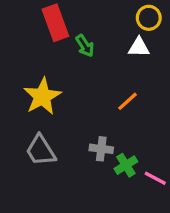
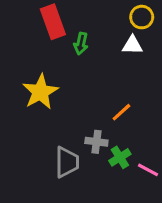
green arrow: (85, 46) -> (81, 44), turned 45
orange line: (127, 101) -> (121, 112), moved
gray trapezoid: (41, 150) -> (67, 162), moved, turned -148

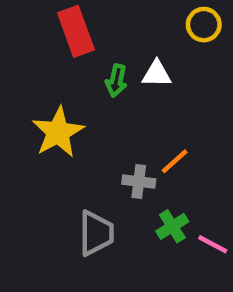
green arrow: (81, 44) -> (116, 81), moved
white triangle: (132, 45) -> (157, 74), moved
gray cross: (96, 142) -> (139, 182), moved

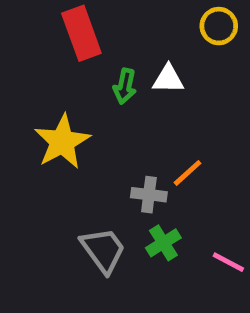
green cross: (172, 226) -> (163, 243), moved
gray trapezoid: (96, 233) -> (103, 250), turned -36

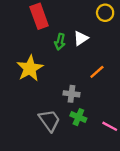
white triangle: (168, 79) -> (81, 38), turned -35
orange line: (187, 173) -> (97, 72), moved
green cross: (163, 243) -> (78, 117), turned -35

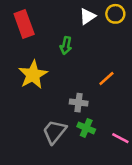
red rectangle: (39, 16) -> (24, 24), moved
white triangle: (81, 38) -> (87, 16), moved
gray trapezoid: (49, 121) -> (54, 132), turned -105

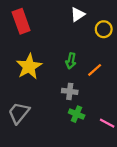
yellow circle: (115, 14) -> (104, 29), moved
green arrow: (66, 46) -> (71, 61), moved
gray trapezoid: (54, 132) -> (19, 113), moved

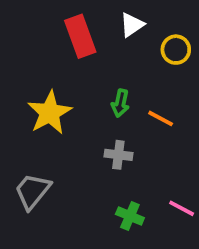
red rectangle: (21, 21) -> (80, 36), moved
orange line: (95, 70) -> (161, 118), turned 70
green cross: (77, 114) -> (130, 216), moved

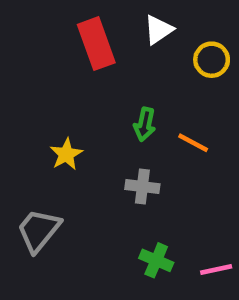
yellow star: (50, 113) -> (66, 154), moved, size x0.6
pink line: (182, 208) -> (216, 270), moved, turned -40

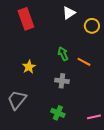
red rectangle: (96, 44) -> (26, 19), moved
green arrow: (145, 124) -> (63, 54), turned 144
green cross: (156, 260) -> (58, 113), moved

